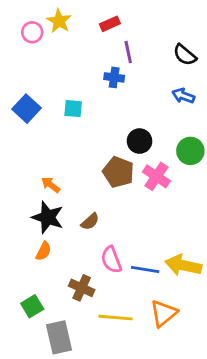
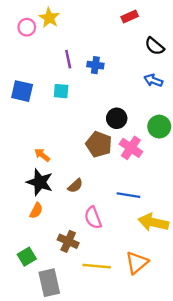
red rectangle: (110, 24) -> (130, 17), moved
purple line: (128, 52) -> (68, 59), moved
blue square: (27, 109) -> (22, 91), turned -30
blue line: (145, 270) -> (128, 195), moved

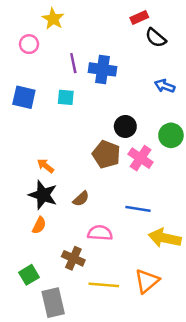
pink circle: (27, 27) -> (29, 44), moved
black semicircle: (155, 46) -> (156, 38), moved
blue cross: (95, 65) -> (103, 69), size x1.5
pink semicircle: (93, 218) -> (100, 233), turned 115

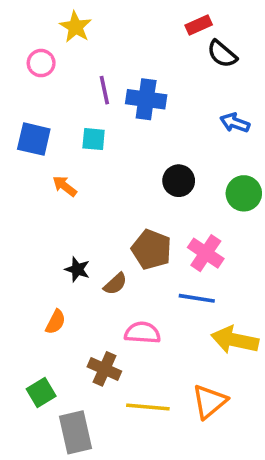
brown pentagon: (106, 154) -> (152, 249), moved
pink cross: (141, 158) -> (206, 253), moved
orange arrow: (45, 166) -> (65, 186), moved
black star: (43, 195) -> (77, 269), moved, size x0.6

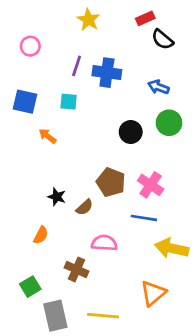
yellow star: (75, 27) -> (88, 20), moved
purple line: (104, 90) -> (77, 66), turned 30
blue arrow: (235, 123) -> (158, 87), moved
green circle: (244, 193) -> (169, 123), moved
yellow line: (148, 407) -> (103, 316), moved

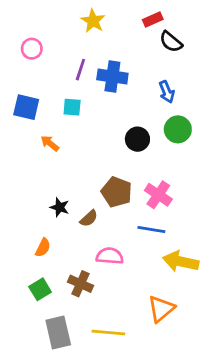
blue arrow: (158, 87) -> (167, 92), turned -132
green square: (30, 287) -> (40, 289), moved

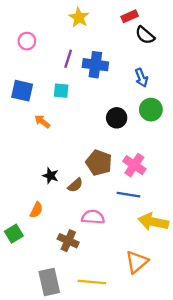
green square: (40, 289) -> (14, 234), moved

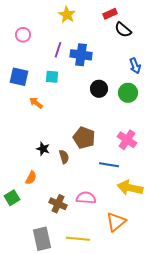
blue arrow: (141, 78) -> (135, 66), moved
black circle: (117, 118) -> (99, 89), moved
pink cross: (134, 165) -> (127, 140), moved
brown semicircle: (75, 185) -> (64, 157), turned -64
pink semicircle: (93, 217) -> (86, 198), moved

